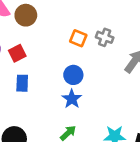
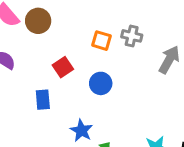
red square: (17, 53) -> (63, 67), moved
blue star: (72, 99) -> (81, 131), moved

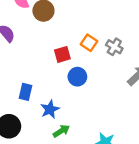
red square: (63, 67) -> (62, 54), moved
blue rectangle: (43, 100) -> (26, 92), moved

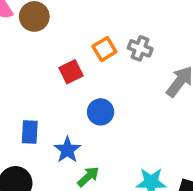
orange square: (89, 43) -> (104, 49), turned 35
blue circle: (77, 77) -> (101, 112), moved

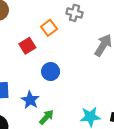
gray cross: (140, 48) -> (75, 13), moved

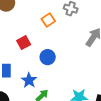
red square: (27, 46) -> (24, 43), moved

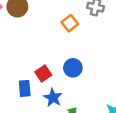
red square: (24, 43) -> (43, 74), moved

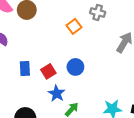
blue rectangle: (25, 88) -> (25, 69), moved

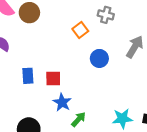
blue circle: (75, 67) -> (99, 58), moved
red square: (48, 71) -> (53, 79), turned 32

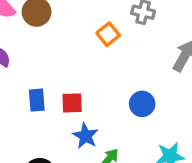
blue circle: (99, 58) -> (142, 104), moved

